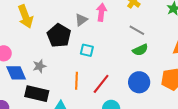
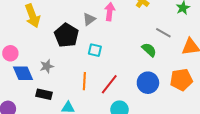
gray line: (137, 30) -> (163, 33), moved
green semicircle: (140, 50) -> (149, 50), turned -112
black rectangle: (37, 94) -> (44, 94), size x0.7

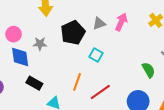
gray star: (47, 66) -> (40, 44), moved

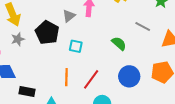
gray star: (40, 44) -> (18, 39), moved
green semicircle: (148, 70) -> (119, 43), moved

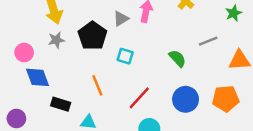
gray line: (143, 26) -> (208, 41), turned -56
orange line: (66, 77) -> (97, 85), moved, turned -30

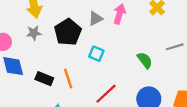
black rectangle: (61, 104) -> (44, 79), moved

